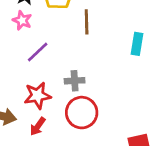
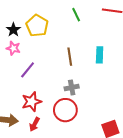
brown line: (87, 22) -> (70, 57), moved
gray cross: (75, 81) -> (72, 88), moved

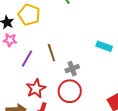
cyan rectangle: (100, 55) -> (104, 46), moved, turned -63
brown line: (70, 57) -> (51, 53), moved

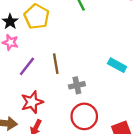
red circle: (70, 91) -> (84, 116), moved

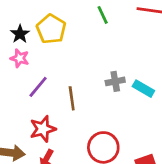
brown line: (56, 64) -> (72, 98), moved
gray cross: (77, 85) -> (115, 81), moved

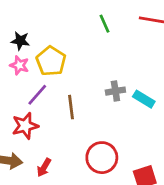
yellow pentagon: (51, 29) -> (51, 61), moved
black star: (20, 34) -> (20, 41), turned -30
red star: (43, 129) -> (25, 126), moved

